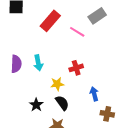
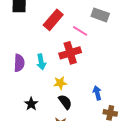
gray rectangle: (97, 16) -> (100, 15), turned 54
red cross: (76, 68) -> (70, 53), moved, size x1.5
black star: (36, 105) -> (31, 104), moved

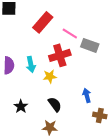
gray rectangle: (100, 15) -> (90, 45), moved
yellow star: (60, 83) -> (50, 76), moved

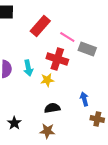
red cross: (60, 55) -> (57, 59), turned 35
black semicircle: (55, 104) -> (52, 108), turned -63
black star: (21, 106) -> (14, 123), moved

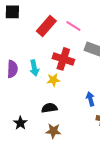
pink line: (67, 37) -> (73, 26), moved
black semicircle: (52, 108) -> (49, 108), moved

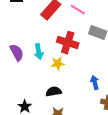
purple semicircle: (12, 69) -> (17, 53), turned -30

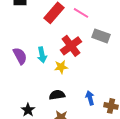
red cross: (68, 43) -> (71, 46), turned 35
blue arrow: (95, 83) -> (90, 98), moved

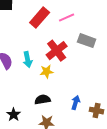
pink line: (81, 13) -> (67, 18), turned -56
blue arrow: (90, 98) -> (76, 103), turned 32

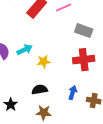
red cross: (57, 51) -> (84, 60), moved, turned 30
cyan arrow: (28, 60) -> (25, 50), turned -105

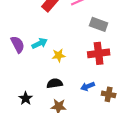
blue arrow: (73, 93) -> (88, 86), turned -128

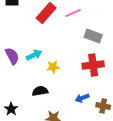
black semicircle: (55, 83) -> (40, 91), moved
black star: (26, 98) -> (11, 109), moved

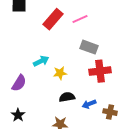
gray rectangle: (93, 36) -> (89, 47), moved
purple semicircle: (12, 56) -> (19, 83), moved, turned 60
black semicircle: (40, 91) -> (67, 97), moved

